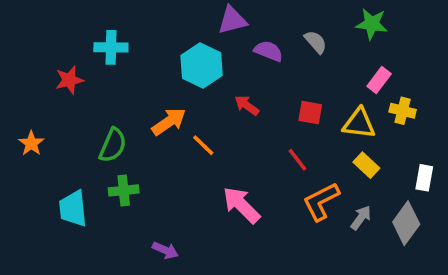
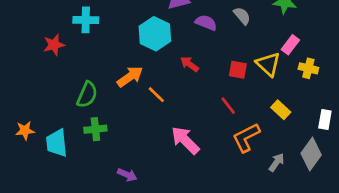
yellow triangle: (359, 123) -> (268, 64), moved, turned 36
orange star: (31, 143) -> (25, 131), moved, turned 30
gray arrow: (361, 218) -> (277, 162), moved

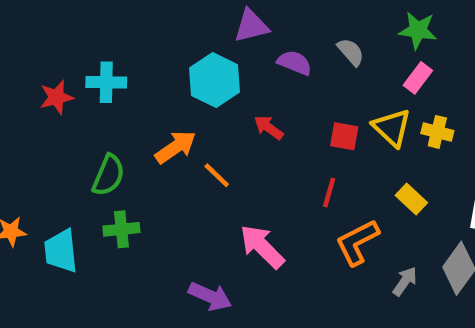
cyan cross: (86, 20) -> (106, 82), moved
pink rectangle: (290, 45) -> (418, 78), moved
yellow cross: (308, 68) -> (437, 132), moved
red line: (228, 106) -> (329, 193), turned 54
purple arrow: (127, 175) -> (210, 296), moved, size x1.4

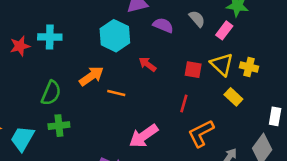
pink rectangle: (418, 78) -> (224, 30), moved
orange line: (217, 175) -> (116, 93), turned -30
yellow rectangle: (411, 199) -> (233, 97), moved
pink arrow: (262, 247) -> (144, 136), turned -80
cyan trapezoid: (61, 251) -> (22, 139), turned 36

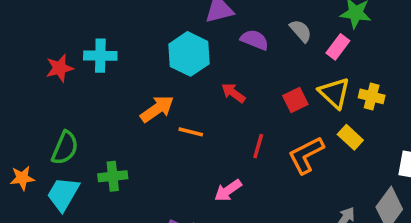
red square: (193, 70) -> (295, 100), turned -36
green semicircle: (51, 93) -> (65, 148), moved
red line: (184, 103) -> (258, 146), moved
orange L-shape: (201, 133) -> (306, 155), moved
pink arrow: (144, 136) -> (228, 190), size x0.7

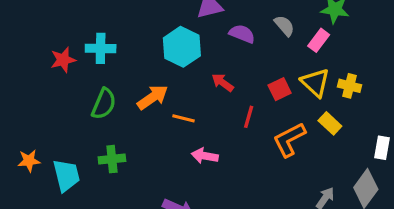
red line: (258, 146) -> (249, 117), moved
green semicircle: (65, 148) -> (104, 104), moved
pink arrow: (228, 190) -> (205, 156), moved, turned 45
cyan trapezoid: (63, 194) -> (66, 175), turned 136

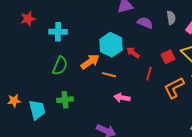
gray semicircle: (284, 26) -> (171, 18), turned 32
cyan hexagon: (182, 47) -> (111, 45), moved
red star: (63, 60) -> (28, 19), moved

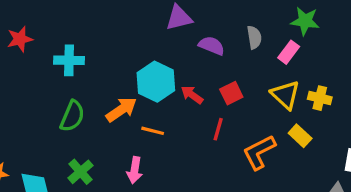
red square: (168, 57) -> (231, 93), moved
pink arrow: (122, 98) -> (135, 170), moved, turned -91
green cross: (65, 100) -> (80, 172), turned -35

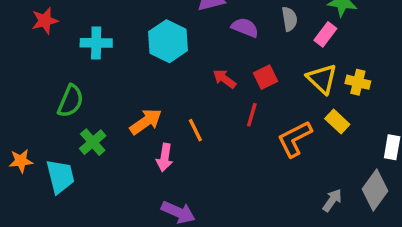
cyan hexagon: (156, 82) -> (168, 41), moved
orange arrow: (121, 110) -> (146, 122), moved
green semicircle: (72, 116) -> (70, 101), moved
orange line: (153, 131) -> (195, 130), moved, turned 50
green cross: (80, 172) -> (93, 142), moved

